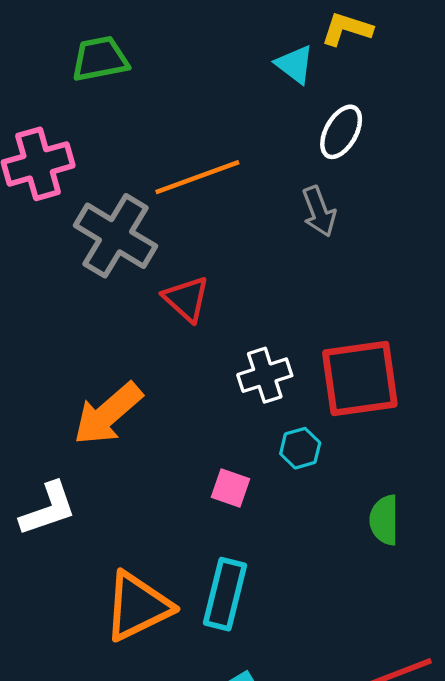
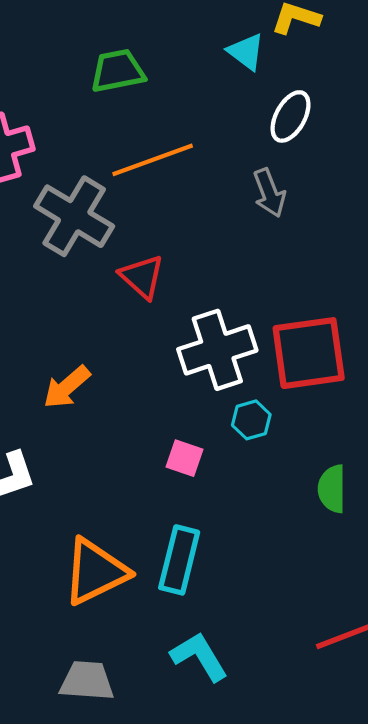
green trapezoid: (100, 59) -> (118, 71), moved
white cross: (265, 375) -> (217, 350), size x1.5
orange arrow: (108, 414) -> (67, 387), size x0.7

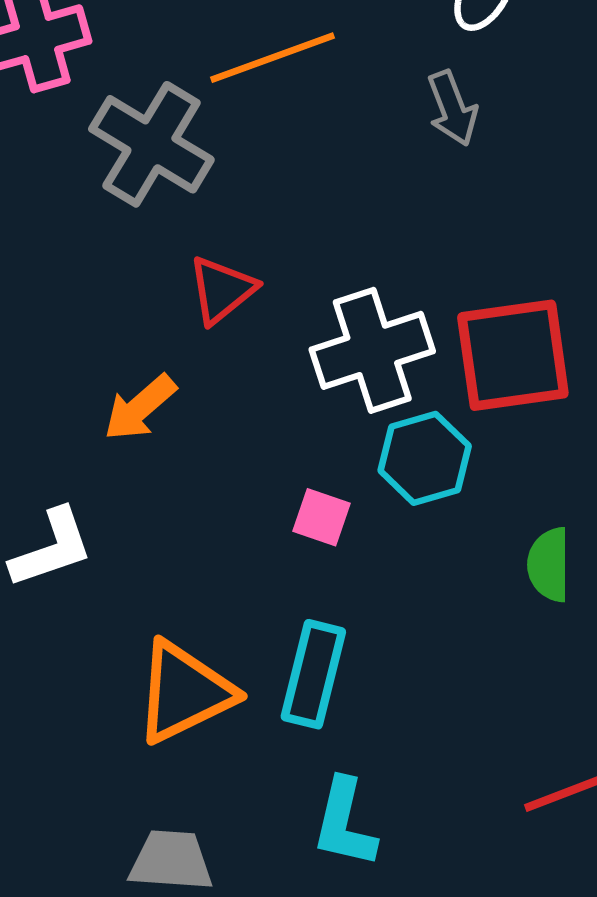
red triangle: (142, 277) -> (222, 290), moved, turned 39
cyan hexagon: (251, 420) -> (425, 458), size x1.5
cyan L-shape: (199, 656) -> (344, 823), turned -136

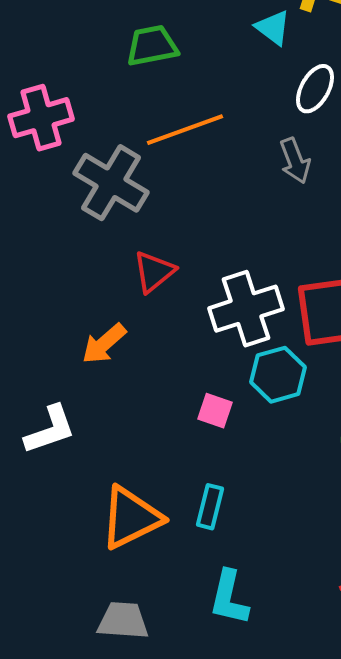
cyan rectangle: (313, 674) -> (210, 507), size x0.7

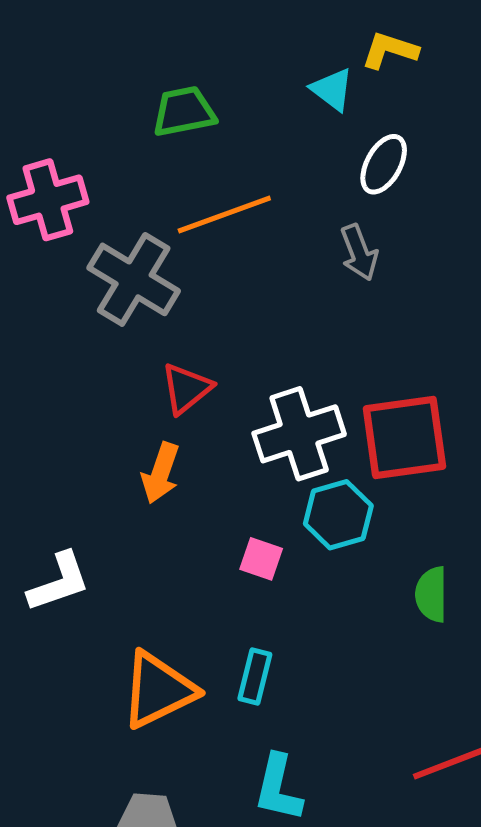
orange arrow: (104, 344) -> (161, 473), moved, turned -30

